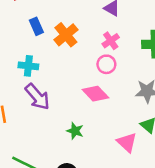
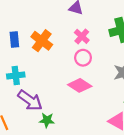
blue rectangle: (36, 26) -> (14, 40), turned 32
green star: (75, 131) -> (47, 120), moved

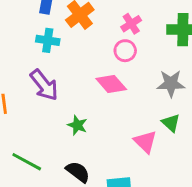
cyan cross: (16, 76) -> (48, 40), moved
green star: (47, 120) -> (77, 125), moved

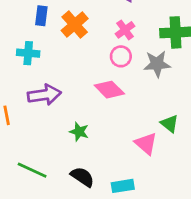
cyan cross: (48, 40) -> (28, 53), moved
gray star: (171, 84) -> (157, 64), moved
purple arrow: (44, 85) -> (44, 95), turned -56

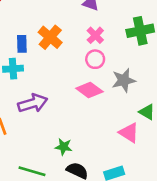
blue rectangle: (41, 16) -> (22, 44), moved
gray star: (157, 64) -> (124, 80), moved
green star: (79, 132) -> (64, 147), moved

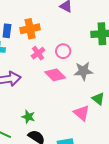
pink cross: (95, 35) -> (38, 53), moved
orange cross: (50, 37) -> (30, 29), turned 30

